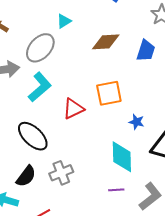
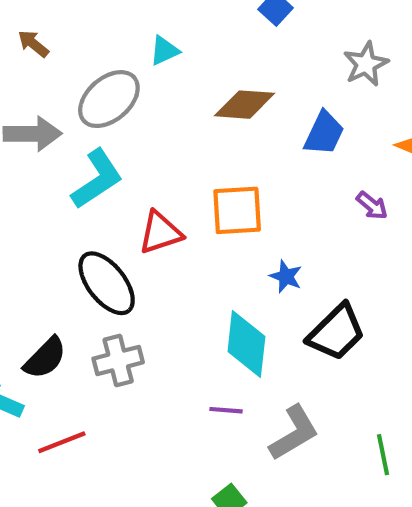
black ellipse: (33, 136) -> (107, 283), moved

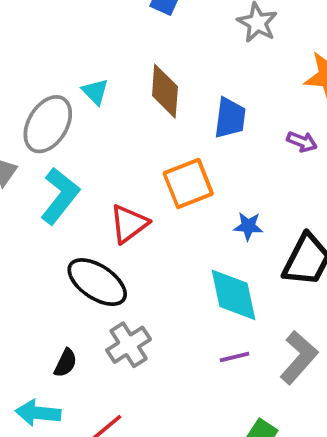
cyan triangle: (164, 51) -> (95, 92), moved, turned -32
brown diamond: (244, 105) -> (165, 91), turned -72
blue trapezoid: (324, 133) -> (230, 118), moved
black semicircle: (45, 358) -> (65, 363), size x0.7

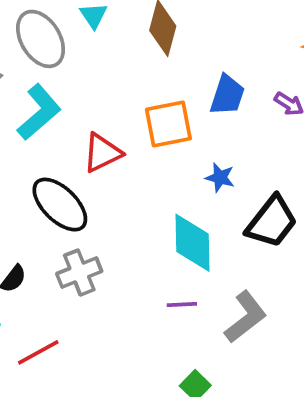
blue trapezoid: (230, 118) -> (227, 95), moved
gray ellipse: (48, 124) -> (41, 39), turned -74

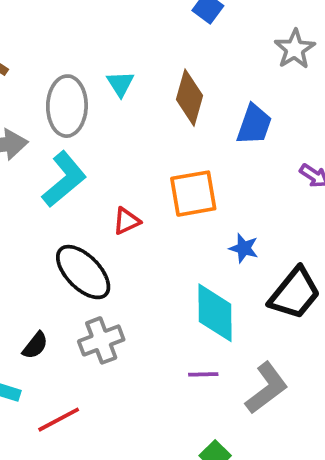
gray ellipse: (41, 39) -> (67, 106), turned 32
blue trapezoid: (227, 95) -> (254, 125), moved
red triangle: (102, 153) -> (126, 221), size x0.7

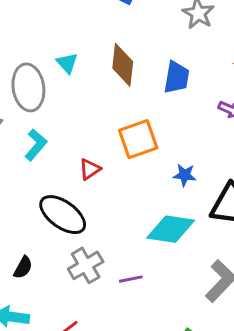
cyan L-shape: (64, 179) -> (36, 145), size x0.7
cyan diamond: (215, 313) -> (171, 229), turned -72
black semicircle: (35, 345) -> (23, 267), moved
purple line: (203, 374) -> (131, 279), moved

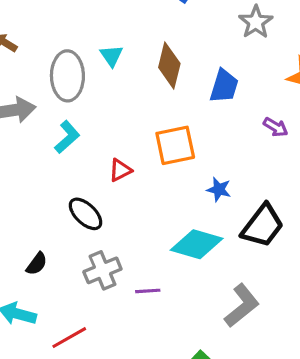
black ellipse: (63, 215) -> (86, 214), size x0.7

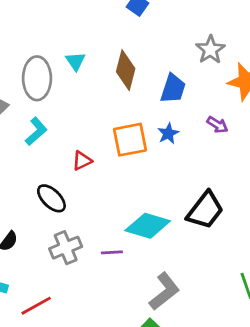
gray star: (256, 22) -> (210, 50), moved
blue star: (219, 189) -> (168, 133), moved, turned 30
purple line: (148, 291) -> (112, 252), moved
gray L-shape: (242, 306) -> (164, 291), moved

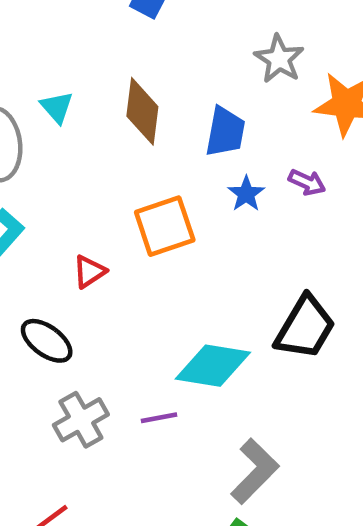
blue star: (168, 133) -> (246, 194), moved

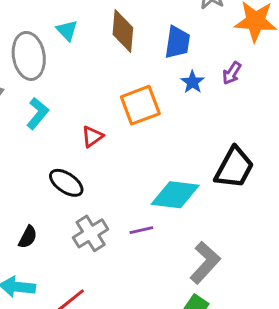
purple arrow: (307, 182) -> (232, 73), turned 100

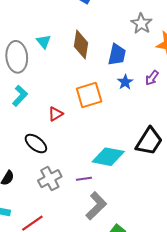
gray L-shape: (205, 263) -> (96, 206), moved

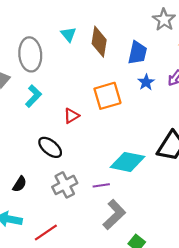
cyan triangle: (44, 42) -> (68, 34), moved

